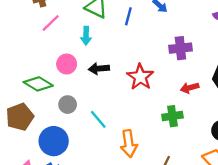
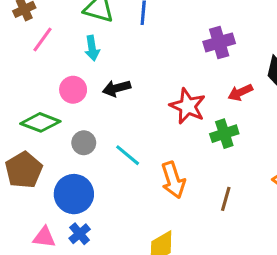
red star: (140, 77) -> (188, 106), moved

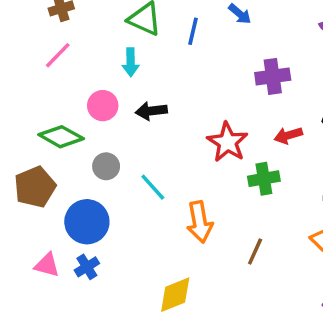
pink line: (43, 40) -> (58, 55), moved

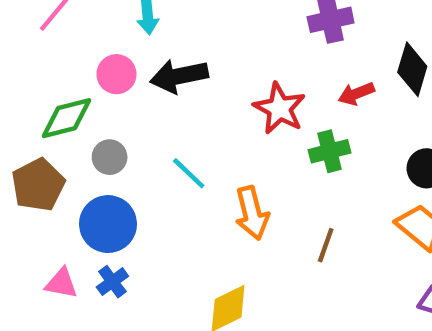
black arrow: (151, 111) -> (179, 76), size x1.4
green diamond: (61, 137) -> (66, 118), turned -39
gray circle: (106, 166) -> (110, 157), moved

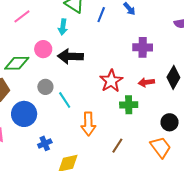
gray circle: (110, 157) -> (45, 87), moved
blue cross: (112, 282) -> (45, 143), moved

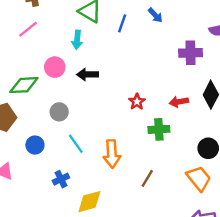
purple cross: (143, 47) -> (190, 53), moved
black arrow: (70, 56) -> (87, 74), size x0.7
red star: (111, 81) -> (137, 102), size x0.6
cyan line: (65, 100) -> (76, 144), moved
blue circle: (24, 114) -> (35, 145), size x0.6

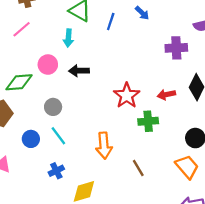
red star: (137, 102) -> (127, 96), size x1.6
cyan line: (76, 144) -> (58, 136), moved
brown line: (147, 178) -> (138, 168), turned -60

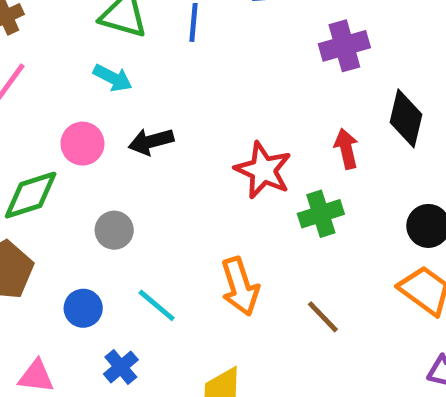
cyan arrow: (68, 38) -> (113, 78), turned -54
red arrow: (166, 95) -> (346, 149), turned 102
cyan line: (58, 136) -> (157, 305), moved
blue cross: (56, 171) -> (121, 367), moved

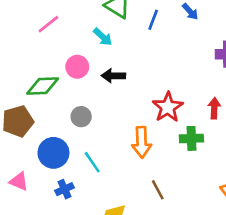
orange arrow: (240, 286) -> (142, 142), moved
blue circle: (83, 308) -> (53, 153), size x1.5
brown line: (323, 317) -> (158, 190), moved

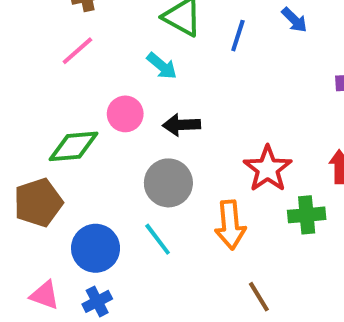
gray circle: (81, 117) -> (168, 183), moved, size x1.5
cyan line: (92, 162) -> (158, 239), moved
blue cross: (65, 189) -> (97, 301), moved

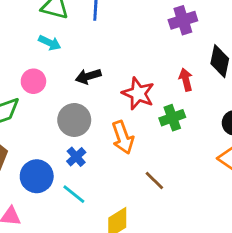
black arrow: (181, 125) -> (88, 76), moved
cyan line: (158, 239) -> (74, 194), moved
blue cross: (97, 301) -> (76, 157), moved

